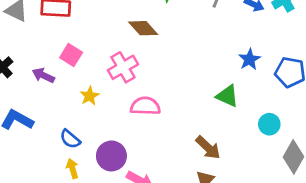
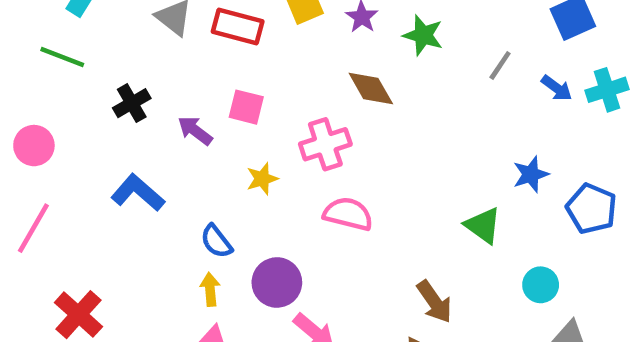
pink square: (71, 55) -> (246, 107), turned -30

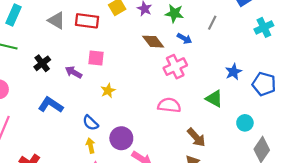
blue arrow: (557, 88) -> (184, 38), moved
pink cross: (325, 144) -> (175, 67), moved
pink semicircle: (348, 214) -> (169, 105), moved

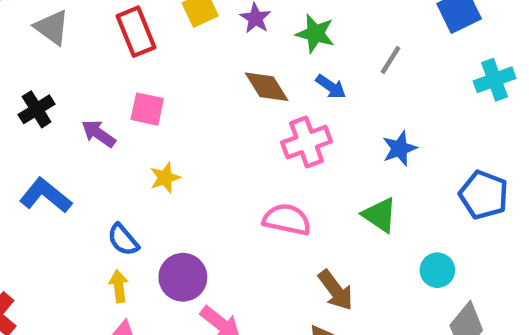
gray triangle: (56, 21) -> (52, 27), moved
red rectangle: (87, 21) -> (136, 32), turned 55
blue star: (233, 72) -> (400, 148), moved

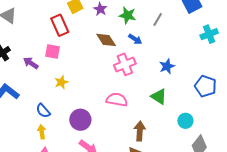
red rectangle: (136, 32) -> (60, 25), moved
gray line: (391, 60) -> (158, 20), moved
purple circle: (183, 277) -> (80, 120), moved
brown arrow: (336, 290) -> (140, 131), turned -138

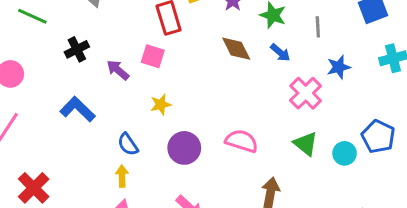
gray line: (158, 20) -> (318, 27), turned -40
pink cross: (125, 64) -> (306, 93), moved, turned -30
blue star: (167, 66) -> (339, 67), moved
purple circle: (80, 120) -> (184, 148), moved
cyan circle: (185, 121) -> (345, 153), moved

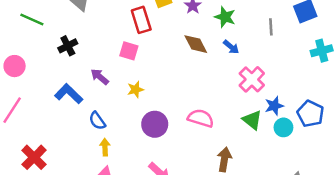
gray line: (318, 27) -> (271, 27), moved
blue star: (339, 67) -> (274, 106), moved
purple arrow: (118, 70) -> (100, 77), moved
blue semicircle: (128, 144) -> (97, 121), moved

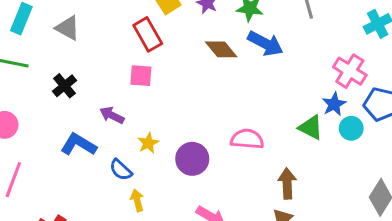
blue arrow: (231, 47) -> (265, 44), size x1.6
pink cross: (252, 79) -> (350, 71), moved
yellow star: (135, 89) -> (148, 143), moved

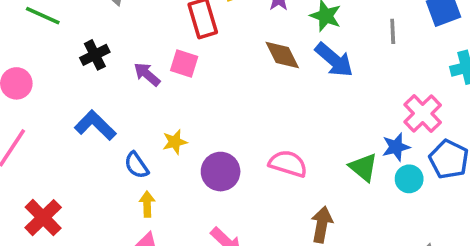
purple arrow: (112, 115) -> (147, 74), moved

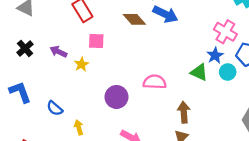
pink square: (184, 63) -> (96, 41), moved
blue L-shape: (95, 125) -> (20, 92), moved, turned 40
yellow star: (175, 142) -> (81, 64), moved
blue semicircle: (136, 165) -> (55, 108), moved

